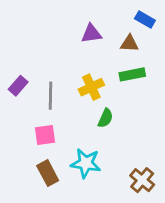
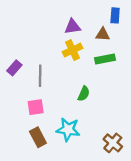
blue rectangle: (145, 19) -> (115, 15), turned 64
yellow cross: (91, 87) -> (73, 50), moved

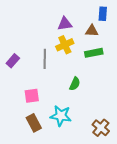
gray line: (40, 76) -> (45, 59), moved

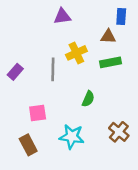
purple triangle: (65, 24) -> (62, 16), moved
brown rectangle: (34, 123) -> (28, 145), moved
brown cross: (101, 128) -> (119, 132), moved

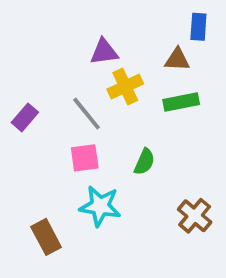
purple triangle: (62, 16) -> (104, 52), moved
gray line: (53, 69) -> (87, 114), turned -40
pink square: (38, 113) -> (85, 158), moved
cyan star: (72, 137) -> (100, 206), moved

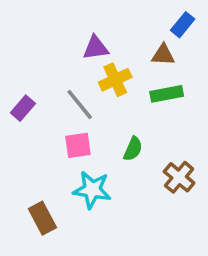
blue rectangle: (198, 27) -> (183, 25), turned 35
brown cross: (195, 216) -> (179, 177), moved

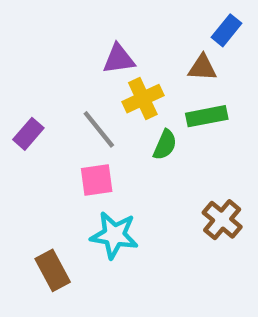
green semicircle: (133, 149) -> (165, 145), moved

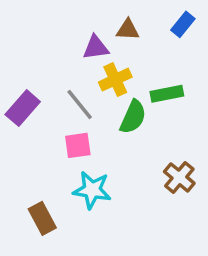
brown triangle: (202, 68) -> (128, 30), moved
purple rectangle: (28, 134) -> (23, 108), size x1.4
green semicircle: (165, 145) -> (133, 117), size x1.4

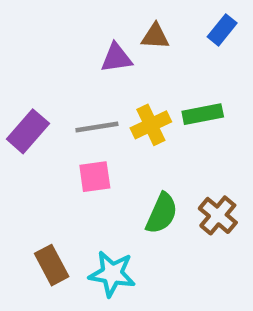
yellow cross: (115, 80) -> (151, 125), moved
gray line: (80, 104) -> (97, 127), turned -60
green semicircle: (133, 117) -> (162, 213), moved
cyan star: (92, 190) -> (112, 274), moved

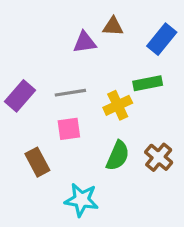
blue rectangle: (222, 30) -> (162, 39), moved, size x1.4
yellow cross: (151, 125) -> (118, 105), moved
brown rectangle: (52, 265) -> (37, 162), moved

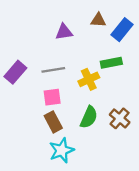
brown triangle: (113, 27) -> (98, 20), moved
brown rectangle: (37, 162) -> (53, 122), moved
cyan star: (81, 200) -> (62, 150), turned -30

